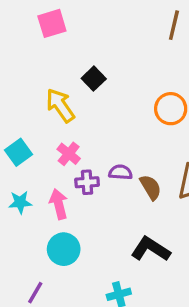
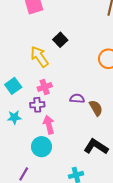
pink cross: (69, 154) -> (45, 87), turned 32
purple cross: (87, 182) -> (37, 105), moved
pink arrow: (59, 204) -> (49, 125), moved

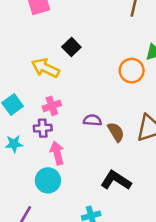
yellow arrow: (39, 57) -> (45, 68), turned -30

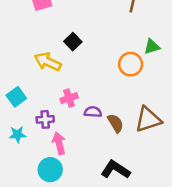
pink cross: (52, 106) -> (69, 98), moved

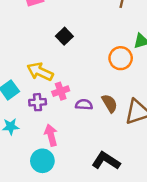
yellow arrow: (48, 62) -> (40, 72), moved
purple cross: (45, 119) -> (38, 102), moved
brown semicircle: (116, 123) -> (110, 103), moved

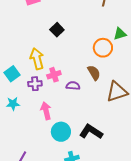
yellow arrow: (40, 72) -> (37, 59), turned 50
brown semicircle: (110, 103) -> (94, 73), moved
cyan circle: (42, 161) -> (61, 132), moved

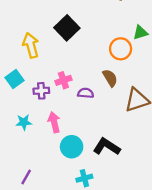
black square: (57, 30) -> (67, 28), size x1.5
yellow arrow: (37, 59) -> (31, 45), moved
cyan star: (13, 104) -> (24, 122), moved

